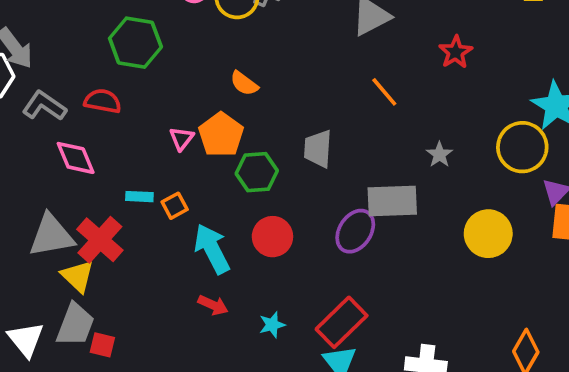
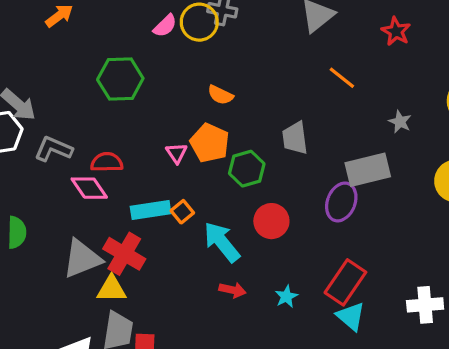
red semicircle: (103, 101) -> (107, 162), moved
cyan rectangle: (139, 197) -> (151, 210), size x1.6
yellow triangle: (78, 276) -> (111, 289), turned -32

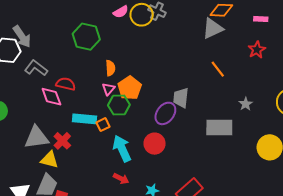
orange semicircle: (220, 95) -> (110, 68), moved, turned -133
green hexagon: (247, 169) -> (119, 105), moved
purple ellipse: (341, 202) -> (165, 113), moved
red cross: (124, 254) -> (62, 141), size x0.7

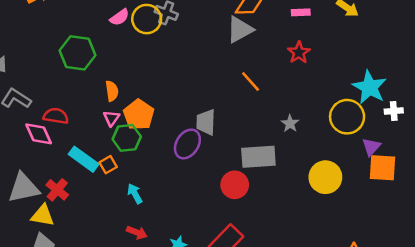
cyan rectangle: (85, 119) -> (84, 159), turned 35
red circle: (155, 144) -> (235, 185), moved
cyan arrow: (122, 148) -> (135, 194), size x0.6

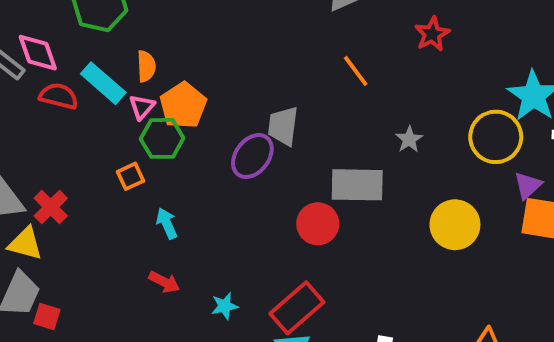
pink diamond: (39, 134) -> (38, 53), moved
cyan rectangle: (84, 159) -> (103, 83), moved

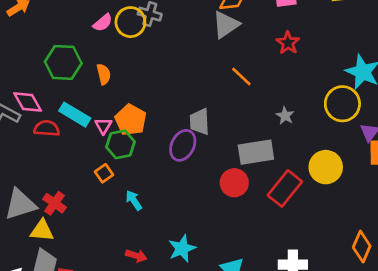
orange semicircle: (146, 66) -> (104, 74), moved
red arrow: (164, 282) -> (136, 256), moved
cyan star: (225, 306) -> (182, 249), size x1.5
red rectangle: (297, 308) -> (285, 188), moved

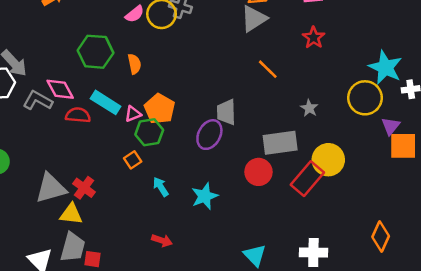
pink triangle: (103, 126) -> (133, 114), turned 36
yellow circle: (326, 167) -> (328, 160), moved
cyan star: (182, 249) -> (205, 196), moved

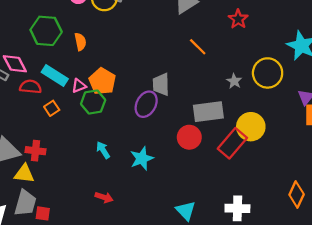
yellow circle: (365, 98) -> (268, 73), moved
orange square: (133, 160) -> (52, 108), moved
red cross: (84, 188) -> (36, 151), turned -30

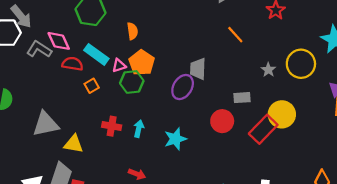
orange semicircle: (80, 42) -> (132, 31), moved
gray rectangle: (208, 112) -> (242, 98), size x0.6
cyan arrow: (103, 150) -> (139, 129), turned 42
red cross: (36, 151) -> (112, 126), moved
yellow triangle: (24, 174) -> (73, 144), moved

